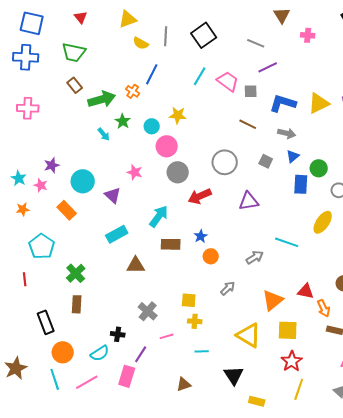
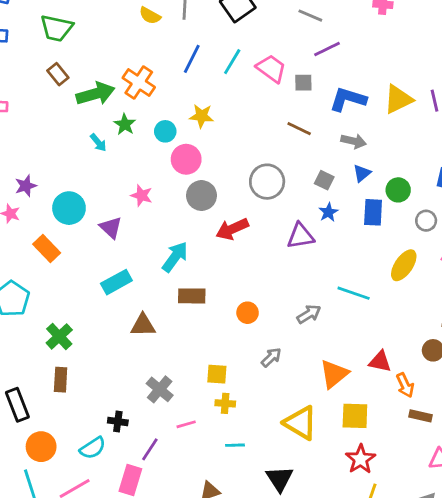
blue line: (152, 74) -> (192, 59), moved
orange cross: (133, 91) -> (139, 83), size x1.6
blue star: (201, 236) -> (328, 212), moved

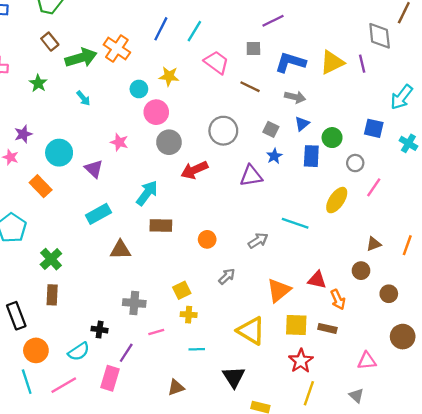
pink trapezoid: (271, 69) -> (216, 62), moved
green star: (125, 124) -> (38, 83), moved
yellow square: (217, 374) -> (182, 290), turned -30
gray cross: (160, 389) -> (134, 303), turned -35
brown rectangle: (420, 416) -> (327, 328), moved

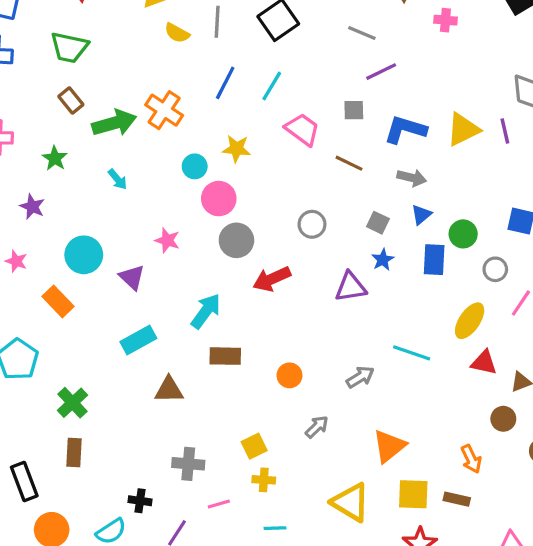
gray circle: (223, 131) -> (312, 224), size x0.7
purple star: (23, 134) -> (32, 207), moved, turned -30
red triangle: (317, 280) -> (484, 363), moved

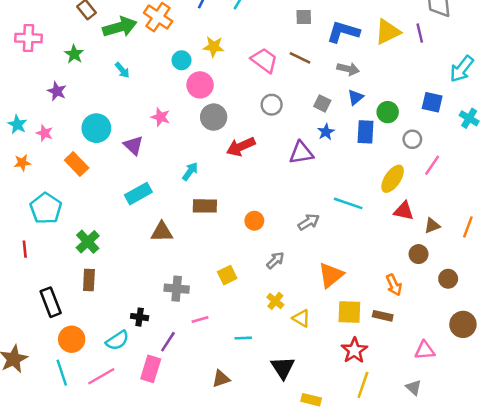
pink trapezoid: (302, 129) -> (264, 60), moved
cyan arrow: (206, 311) -> (190, 171), size x0.7
yellow cross: (264, 480) -> (275, 301), moved, turned 35
yellow triangle: (351, 502) -> (301, 318), size x0.6

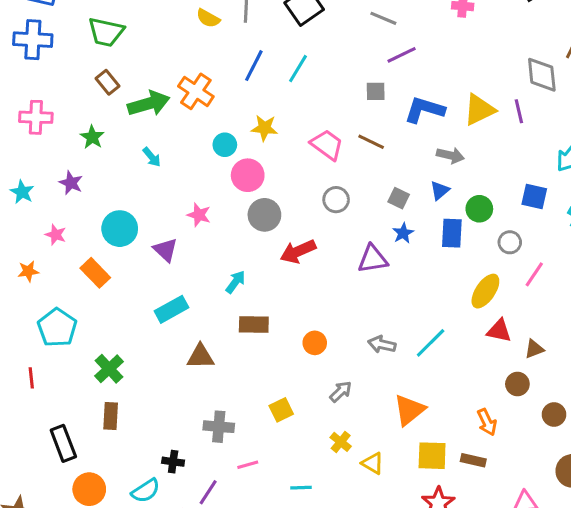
gray arrow: (348, 69) -> (450, 155), moved
cyan star: (17, 124) -> (22, 192), moved
cyan line: (348, 203) -> (431, 343), moved, turned -64
gray arrow: (309, 222) -> (382, 344), turned -135

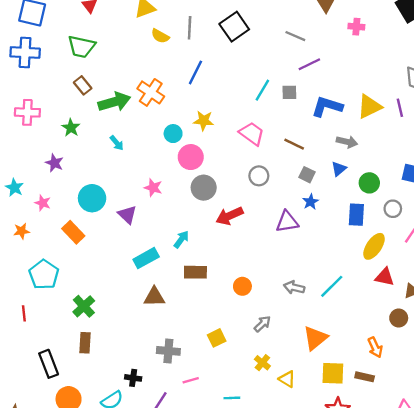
cyan line: (298, 69) -> (262, 90), moved
brown line: (371, 142) -> (294, 144), moved
cyan star: (22, 192) -> (14, 188), moved
blue rectangle: (452, 233) -> (356, 215), moved
cyan rectangle: (171, 309) -> (146, 258), moved

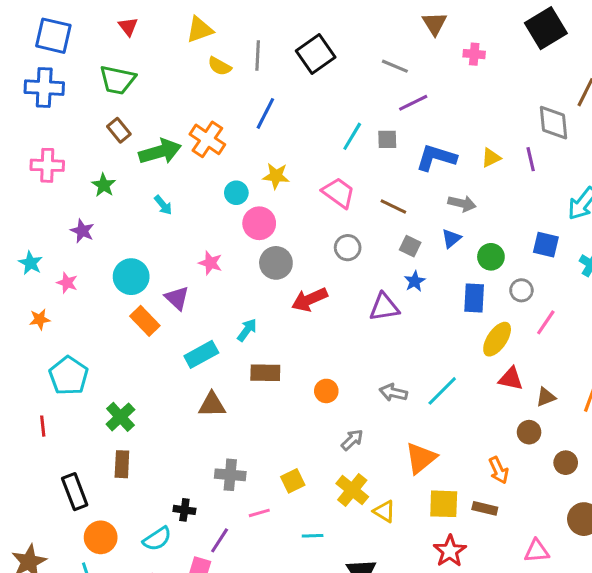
yellow triangle: (369, 107) -> (491, 158), size x0.6
orange rectangle: (73, 232) -> (145, 321), moved
yellow square: (217, 338) -> (293, 481), moved
yellow cross: (262, 363) -> (352, 490), size x1.5

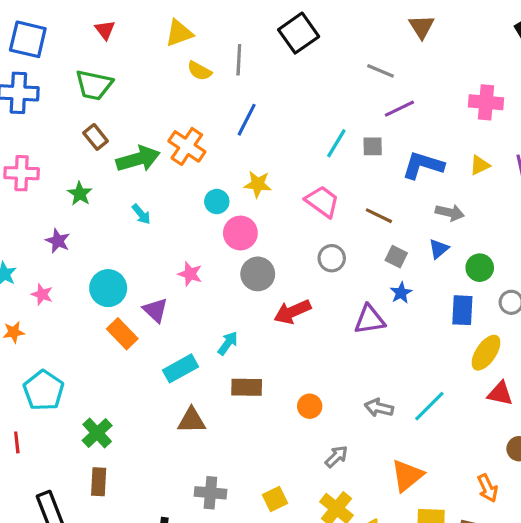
black square: (316, 54) -> (299, 33), moved
pink cross: (474, 54) -> (486, 102), moved, size x1.5

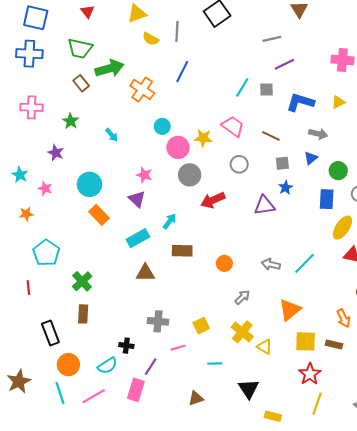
gray line: (381, 71) -> (272, 39), turned -36
green arrow: (138, 159) -> (110, 68), moved
yellow star: (258, 184) -> (203, 138), moved
gray square: (396, 257) -> (282, 163), turned -32
purple triangle: (155, 310) -> (137, 199), moved

